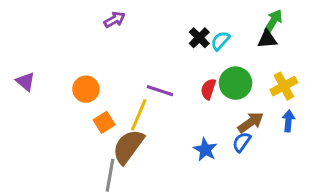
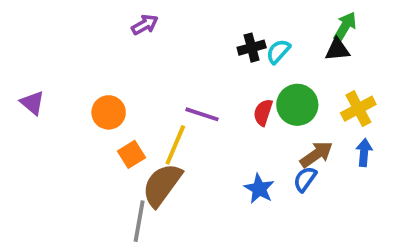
black cross: (199, 38) -> (252, 48), turned 30

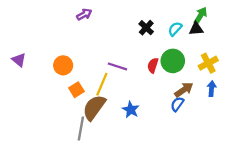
black cross: (252, 48) -> (146, 28), turned -32
cyan semicircle: (278, 51) -> (175, 29), moved
blue star: (259, 189) -> (131, 110), moved

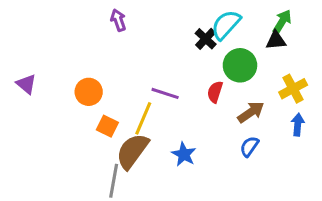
purple arrow: (84, 14) -> (118, 20), turned -80
cyan semicircle: (175, 29) -> (226, 25), moved, size x1.5
green circle: (173, 61) -> (240, 65), moved
orange square: (76, 90) -> (107, 126), turned -32
brown arrow: (184, 90) -> (251, 112), moved

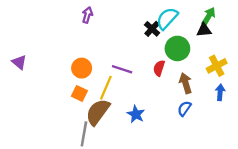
purple arrow: (118, 20) -> (87, 15), turned 35
orange circle: (89, 92) -> (82, 68), moved
brown arrow: (251, 112) -> (186, 83), turned -72

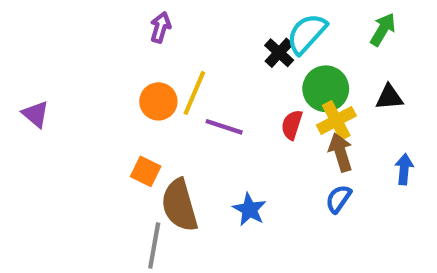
black triangle: (204, 30) -> (389, 97), moved
yellow cross: (217, 66) -> (336, 121), moved
orange circle: (82, 68) -> (158, 101), moved
yellow line: (106, 88) -> (194, 93), moved
brown semicircle: (98, 112) -> (180, 205), turned -52

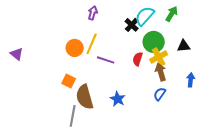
purple arrow: (161, 27) -> (93, 13), moved
green arrow: (383, 29) -> (172, 14), moved

